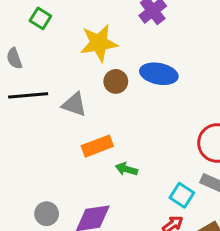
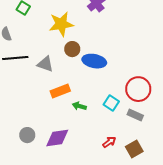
blue ellipse: (159, 74) -> (94, 61), moved
cyan square: (182, 195) -> (111, 103), moved

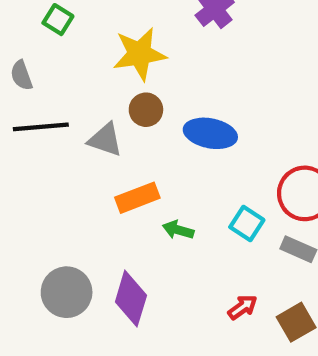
brown circle: (72, 49) -> (146, 110), moved
gray circle: (27, 135) -> (67, 292), size x1.5
purple diamond: (57, 138) -> (131, 299), turned -65

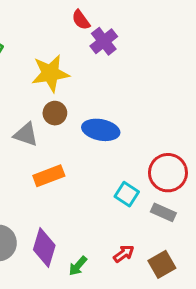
green arrow: (178, 230) -> (78, 266), moved, turned -65

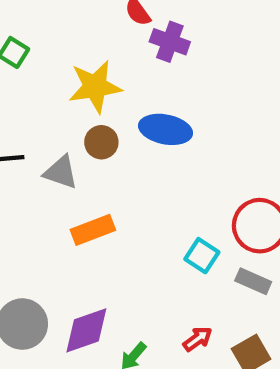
purple cross: (104, 41) -> (170, 42), turned -32
blue ellipse: (101, 130) -> (166, 129), moved
purple diamond: (44, 248) -> (86, 330), turned 54

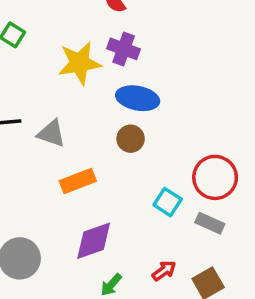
purple cross: (170, 42) -> (124, 49), moved
brown circle: (101, 142) -> (131, 139), moved
purple diamond: (86, 330) -> (94, 241), moved

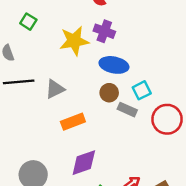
gray triangle: (51, 133) -> (55, 89), turned -45
cyan square: (168, 202) -> (142, 90), moved, turned 30
gray rectangle: (210, 223) -> (127, 110), moved

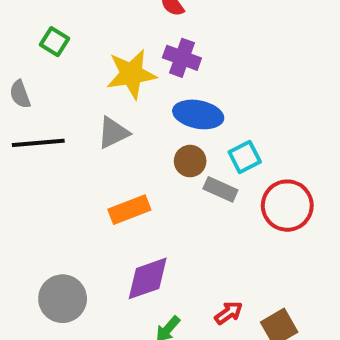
gray triangle: (55, 89) -> (113, 133), moved

